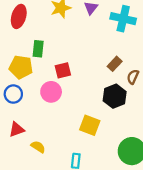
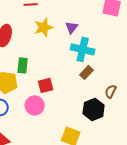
cyan cross: (123, 19) -> (83, 49), moved
brown rectangle: (115, 64) -> (87, 72), moved

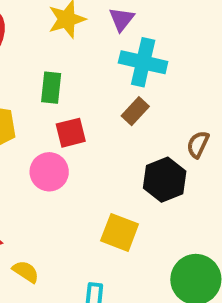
green rectangle: (23, 65) -> (51, 88), moved
brown rectangle: (87, 72) -> (135, 111), moved

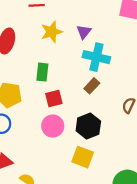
pink circle: (49, 172) -> (53, 126), moved
black hexagon: (165, 180) -> (88, 126), moved

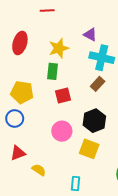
yellow star: (52, 32) -> (59, 48), moved
purple triangle: (84, 32) -> (90, 35), turned -40
pink circle: (53, 126) -> (62, 131), moved

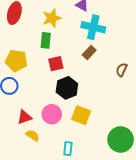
black hexagon: (94, 121) -> (67, 88), moved
pink circle: (62, 131) -> (52, 114), moved
red triangle: (18, 153) -> (24, 117), moved

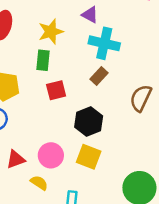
brown semicircle: (122, 70) -> (141, 98), size x1.5
black hexagon: (67, 88) -> (89, 122), moved
yellow semicircle: (33, 135) -> (39, 183), moved

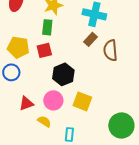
red square: (56, 90) -> (44, 50), moved
brown semicircle: (141, 98) -> (110, 50), moved, turned -30
black hexagon: (89, 122) -> (63, 74), moved

